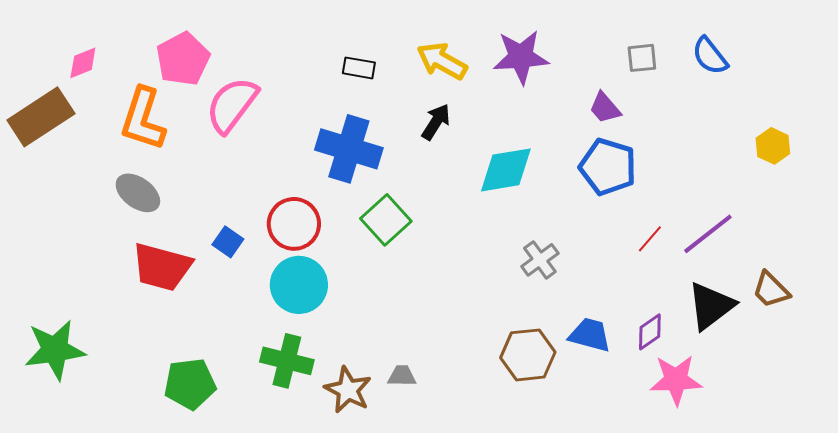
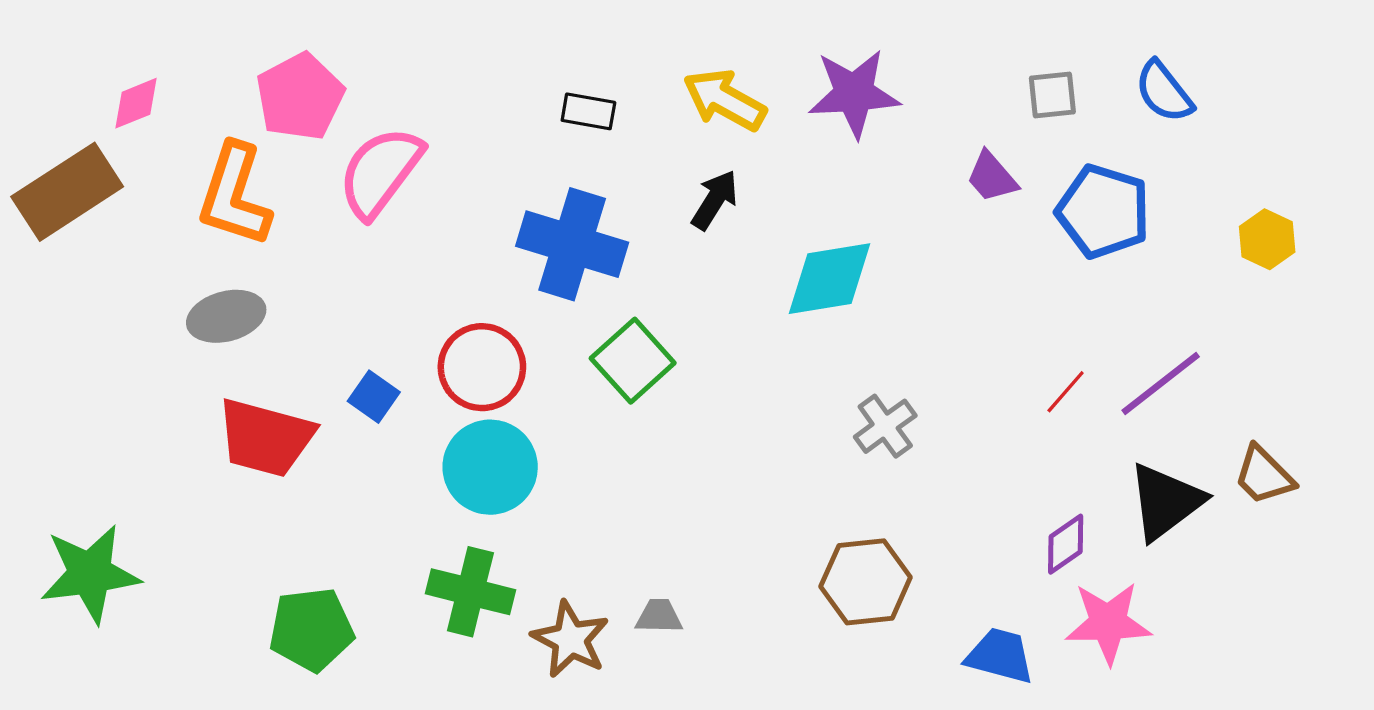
blue pentagon: (608, 167) -> (1103, 211), moved
gray ellipse: (138, 193) -> (226, 316), turned -51
blue trapezoid: (590, 335) -> (1000, 656), moved

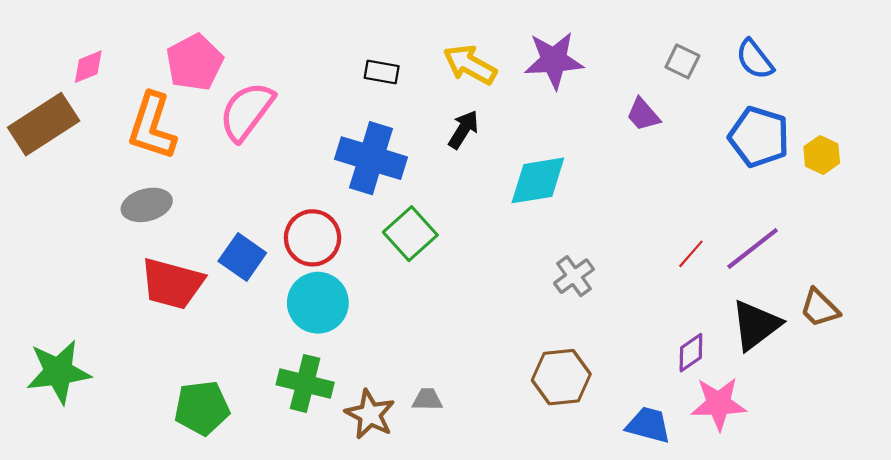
gray square: (1052, 95) -> (682, 61), turned 32
blue pentagon: (1103, 211) -> (759, 137), moved
blue square: (374, 397) -> (242, 257), size x1.4

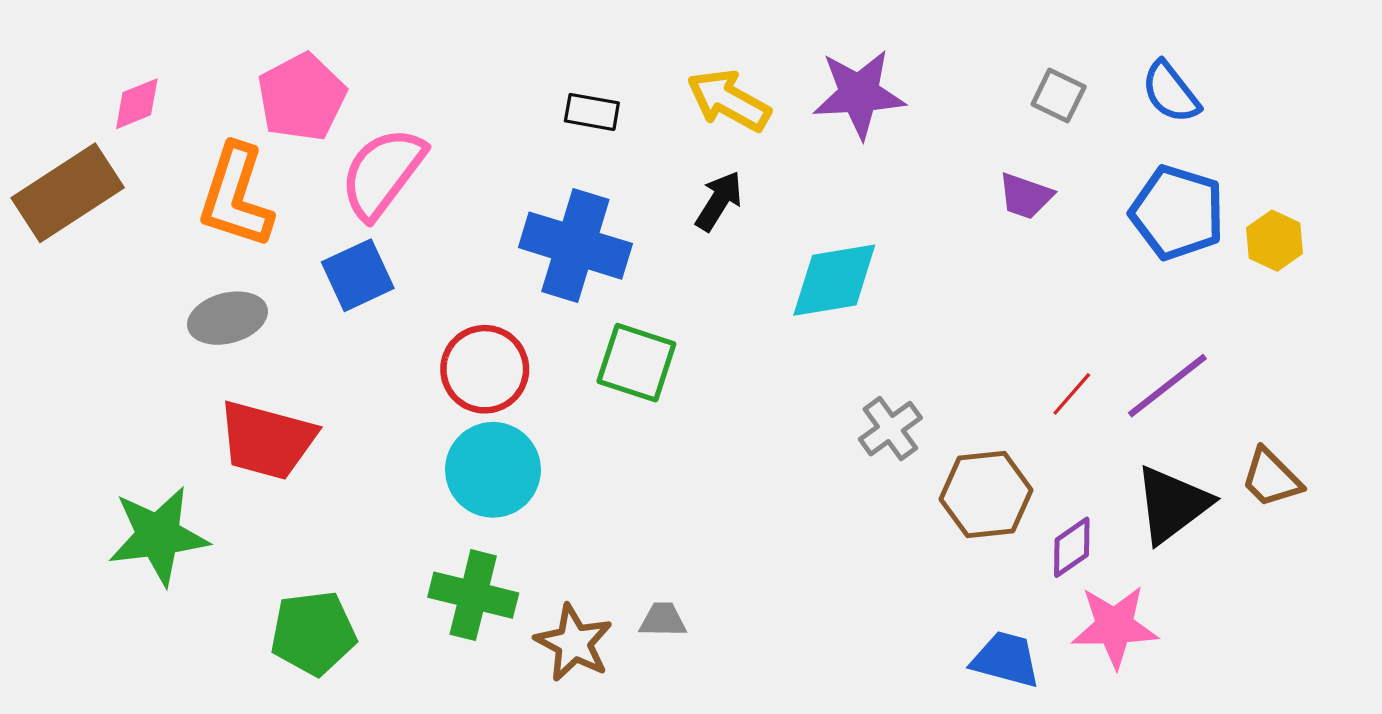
purple trapezoid: (643, 115) -> (1026, 196), moved, turned -30
green square: (410, 234) -> (636, 363), turned -30
blue square: (242, 257) -> (358, 275), moved, turned 30
green star: (58, 372) -> (158, 536), moved
brown hexagon: (561, 377) -> (986, 495), moved

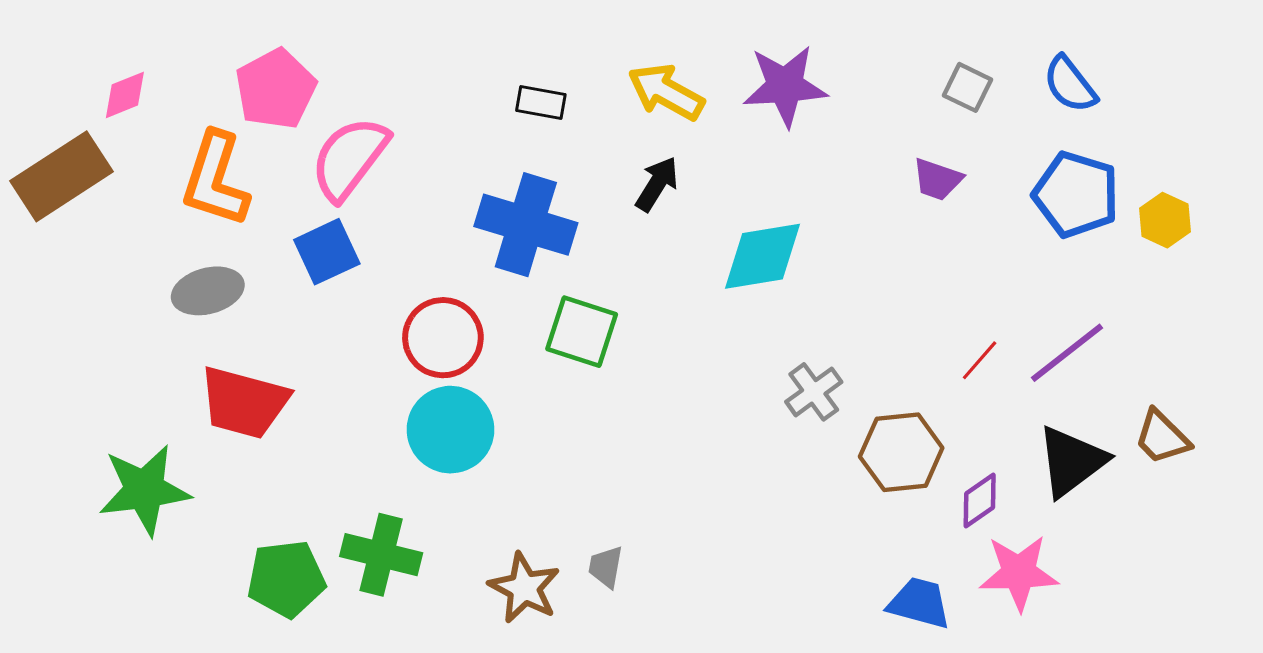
green cross: (473, 595) -> (381, 555), moved
gray trapezoid: (663, 620) -> (606, 567), turned -81

